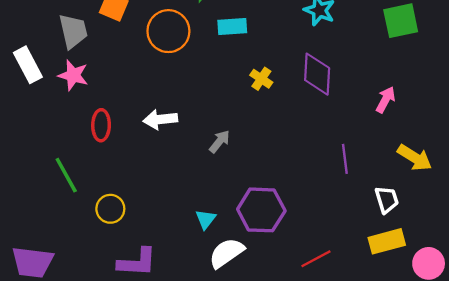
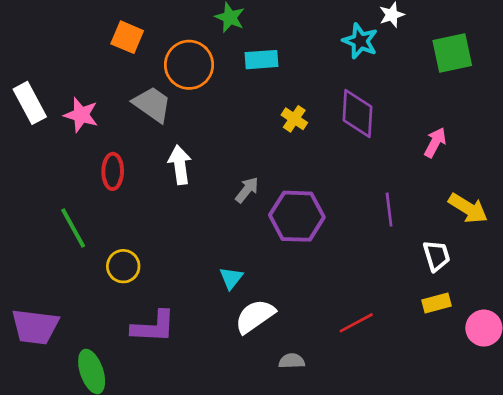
gray trapezoid: (73, 31) -> (152, 104), moved, turned -42
white arrow: (160, 119) -> (180, 165), turned 88
purple hexagon: (261, 210) -> (297, 216), moved
yellow rectangle: (387, 241) -> (436, 303), size x0.7

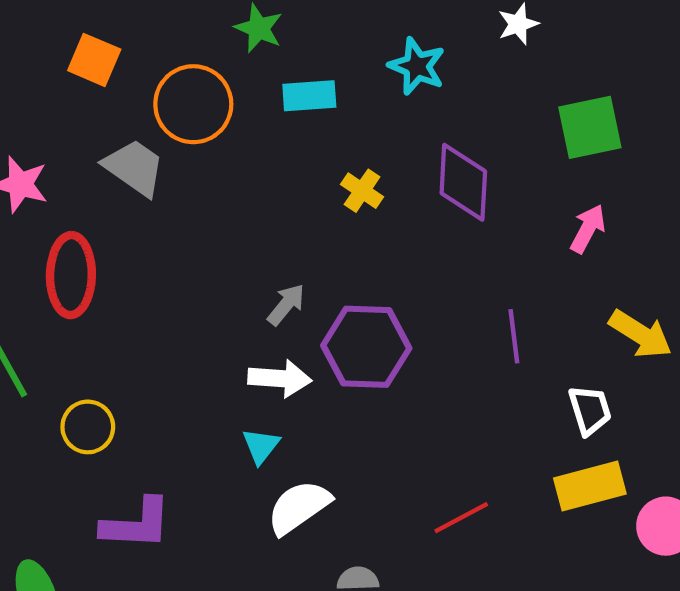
cyan star: (360, 41) -> (417, 66), moved
green square: (452, 53) -> (590, 127), moved
white arrow: (180, 165) -> (280, 378), moved, turned 102
red ellipse: (113, 171) -> (71, 275), size x1.4
yellow rectangle: (436, 303) -> (590, 486), size x1.5

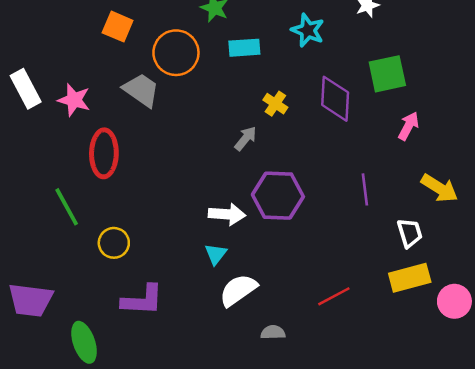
green square: (590, 127) -> (387, 74), moved
gray arrow: (286, 305) -> (246, 138), moved

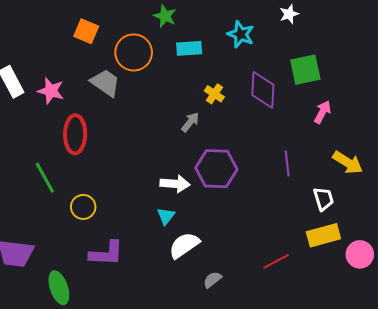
red line: (334, 296) -> (276, 261), moved
gray semicircle: (273, 332) -> (212, 280), turned -36

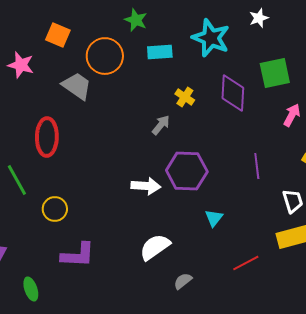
cyan star: (241, 34) -> (211, 38), size x1.4
pink star: (51, 91) -> (21, 65), moved
cyan triangle: (166, 216) -> (214, 218), moved
green ellipse: (59, 288) -> (31, 289), size x0.7

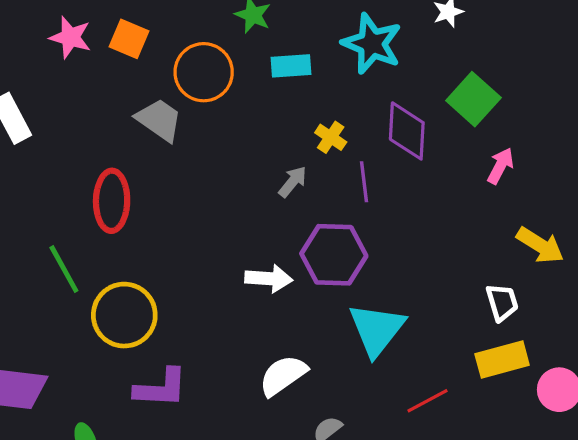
pink star: (21, 65) -> (70, 37), moved
green square: (275, 73) -> (473, 99), turned -36
purple line: (257, 166) -> (364, 182), moved
yellow circle: (55, 209) -> (124, 315), size x1.6
cyan triangle: (214, 218) -> (377, 329), size x2.0

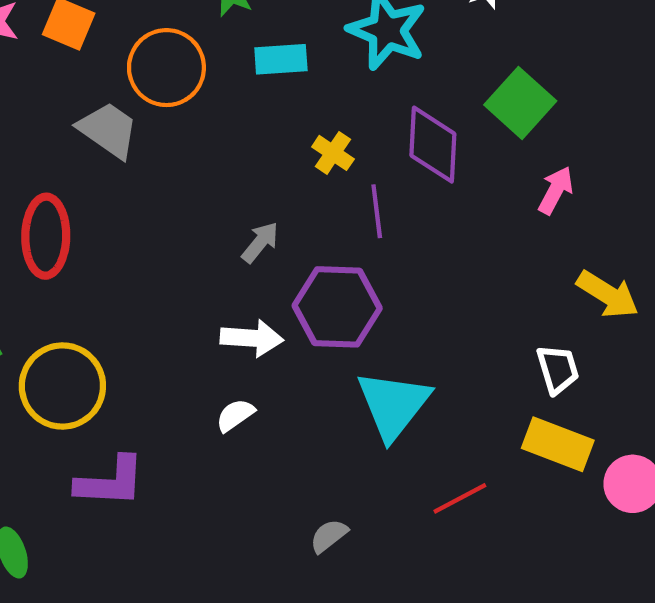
gray arrow: (293, 182) -> (260, 242), moved
yellow rectangle: (502, 360) -> (558, 444), turned 36
white semicircle: (283, 375) -> (235, 415), moved, size x0.6

